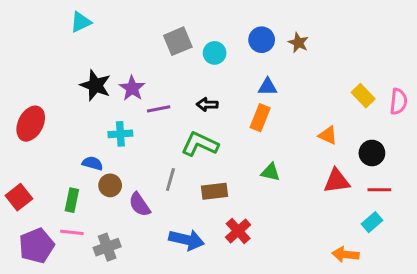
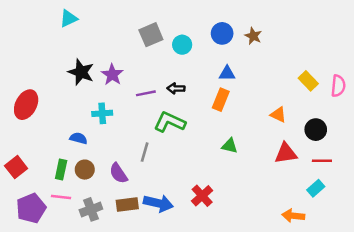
purple line: (159, 109) -> (146, 93), moved
brown circle: (110, 185) -> (85, 170), moved
brown rectangle: (215, 191) -> (127, 204), moved

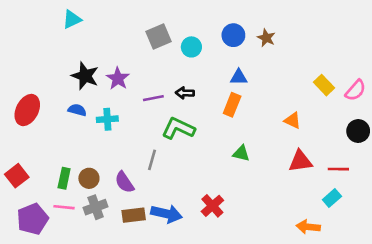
pink semicircle: (338, 86) -> (356, 90), turned 35
black circle: (316, 130) -> (358, 131), moved
blue semicircle: (78, 138) -> (77, 110), moved
gray cross: (91, 209) -> (96, 207), moved

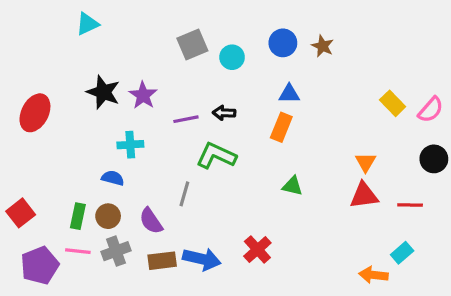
red ellipse: (27, 110) -> (35, 113), moved
blue semicircle: (77, 110) -> (113, 178), moved
orange triangle: (292, 121) -> (366, 162), moved, turned 36
cyan rectangle: (332, 198) -> (402, 253), moved

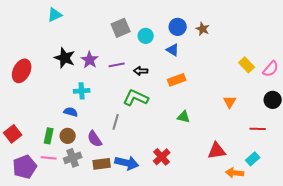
blue triangle: (289, 94) -> (173, 50), moved, turned 32
purple line: (186, 119) -> (117, 65), moved
orange rectangle: (281, 127) -> (177, 80), turned 48
red triangle: (364, 195) -> (217, 151), moved

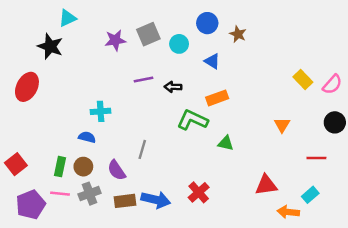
blue circle: (178, 27) -> (207, 23), moved
brown star: (203, 29) -> (238, 34), moved
black star: (65, 58) -> (50, 46), moved
purple star: (90, 60) -> (115, 40), moved, turned 30
green L-shape: (136, 98) -> (193, 120), moved

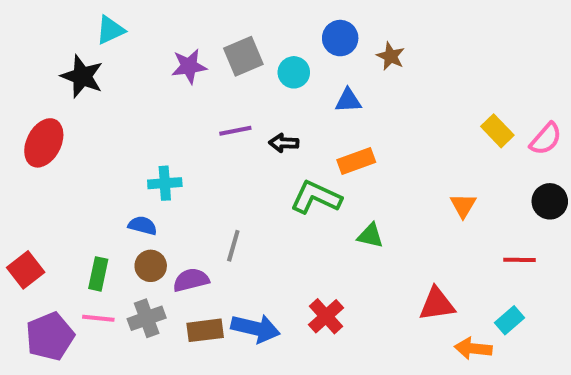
blue triangle: (212, 61) -> (348, 101), turned -35
brown circle: (83, 167) -> (151, 266), moved
purple semicircle: (116, 170) -> (191, 280), turned 110

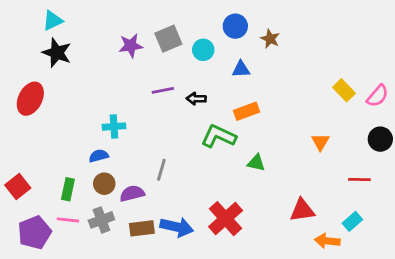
cyan triangle: (110, 30) -> (53, 21), moved
blue semicircle: (143, 226) -> (99, 156), turned -30
red cross: (326, 316) -> (226, 219), size x1.4

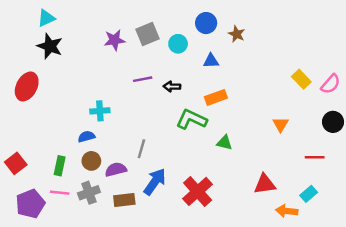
blue arrow: (177, 227) -> (155, 182), moved, turned -68

